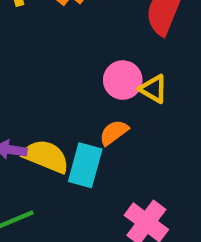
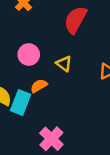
pink circle: (123, 80) -> (29, 55), moved

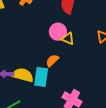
pink circle: (29, 55) -> (58, 32), moved

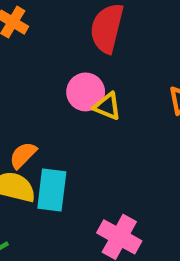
orange semicircle: (52, 61) -> (23, 155), moved

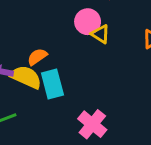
cyan rectangle: (52, 190) -> (52, 84), turned -32

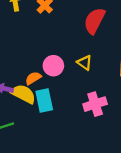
pink circle: (88, 22) -> (53, 66), moved
pink cross: (92, 124) -> (95, 104), moved, turned 30

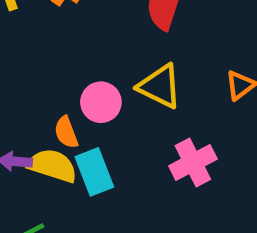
yellow triangle: (85, 63) -> (160, 86), size x1.5
orange semicircle: (33, 78) -> (66, 132), turned -70

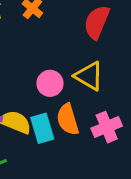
orange semicircle: (66, 132) -> (68, 119), moved, size x1.5

